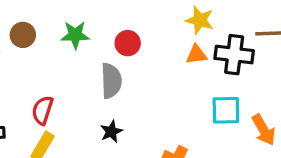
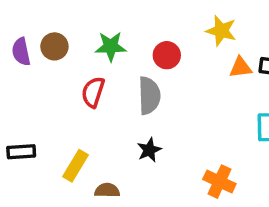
yellow star: (200, 20) -> (221, 31), moved
red semicircle: (42, 110) -> (93, 92), moved

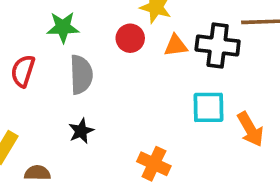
green star: (111, 46) -> (63, 27), moved
red circle: (167, 55) -> (130, 38), moved

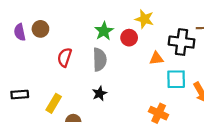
green star: (63, 27) -> (104, 31), moved, turned -30
orange triangle: (176, 45) -> (156, 58), moved
orange cross: (154, 164) -> (159, 113), moved

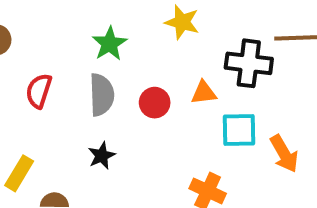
red circle: (129, 38) -> (155, 103), moved

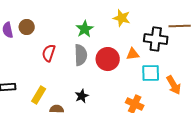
red circle: (155, 103) -> (108, 59), size x1.5
black star: (102, 156) -> (82, 96), moved

